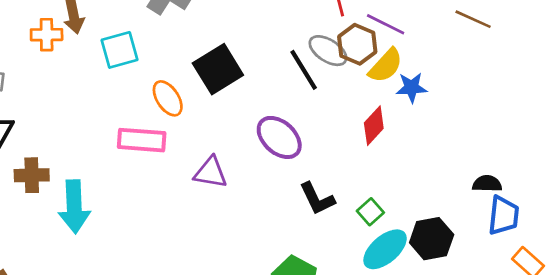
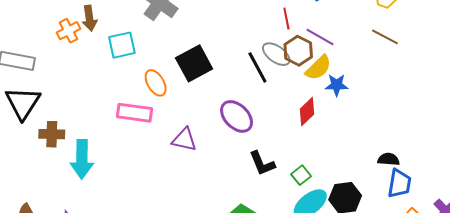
orange cross: (47, 35) -> (69, 31), turned -30

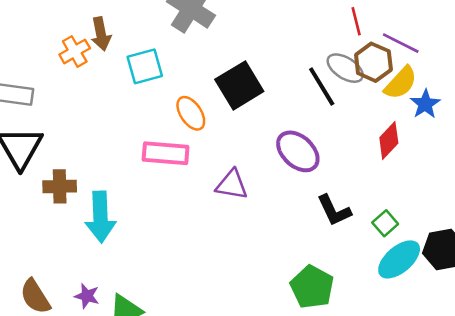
blue star: (337, 85) -> (425, 104), turned -30

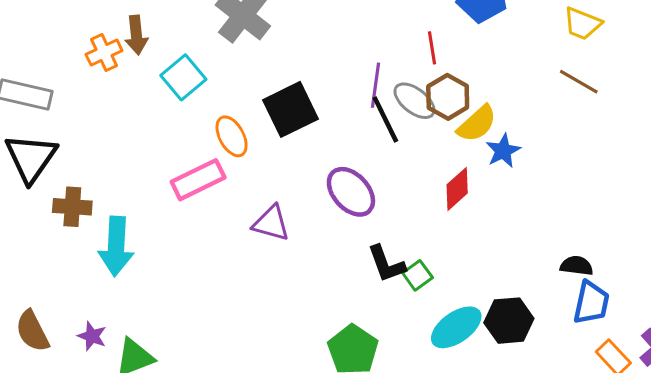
purple line: (401, 43) -> (375, 85), moved, turned 66
cyan square: (145, 66) -> (183, 77), turned -30
pink rectangle: (166, 153) -> (198, 180), turned -36
green square: (385, 223) -> (418, 275), moved

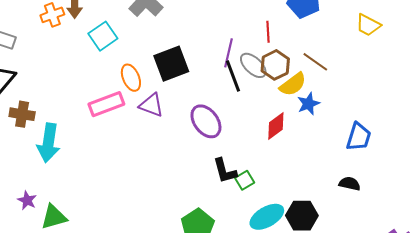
brown line: (579, 82) -> (315, 62), moved
purple triangle: (271, 223) -> (151, 105), moved
blue trapezoid: (591, 303) -> (359, 137), moved

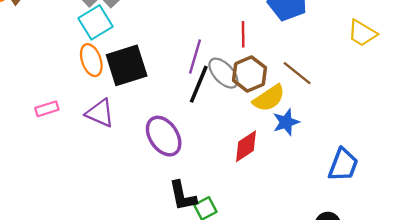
cyan square: (103, 36) -> (95, 22), moved
black line: (233, 76) -> (199, 84), turned 40
orange ellipse: (131, 78) -> (91, 60), moved
pink rectangle: (106, 104) -> (47, 109), size x0.6

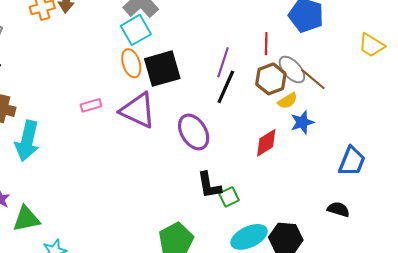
gray ellipse: (223, 73) -> (292, 70), moved
yellow semicircle: (269, 98) -> (288, 101), size x0.7
purple triangle: (100, 113) -> (138, 110), size x1.4

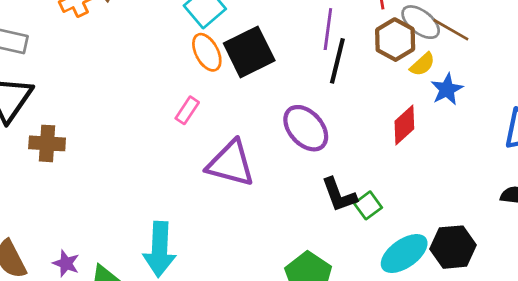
pink rectangle: (91, 105) -> (187, 110), moved, turned -30
purple triangle: (138, 110) -> (231, 163), moved
cyan arrow: (27, 141) -> (160, 249), moved

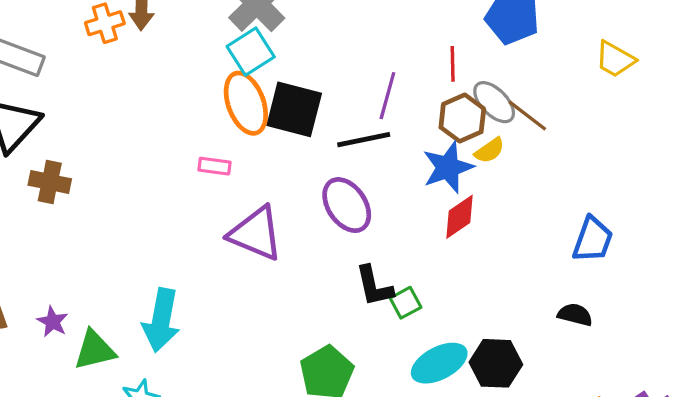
orange ellipse: (207, 52) -> (246, 103), size x1.4
black square: (249, 52) -> (294, 109), turned 33
black line: (337, 61) -> (364, 140), moved, turned 57
blue star: (447, 89) -> (448, 167), moved, size x1.4
pink rectangle: (187, 110) -> (214, 166), turned 56

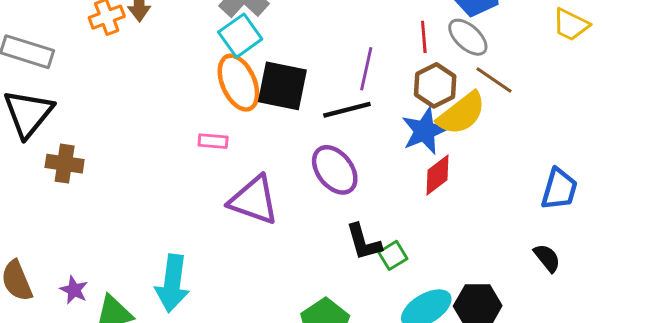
gray ellipse: (494, 102) -> (468, 37), moved
yellow semicircle: (489, 151) -> (461, 113), size x1.8
black semicircle: (575, 315) -> (547, 258), turned 40

